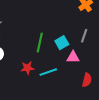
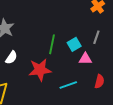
red star: (27, 68) -> (40, 70), size x1.6
cyan line: (48, 72) -> (68, 85), moved

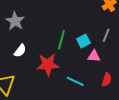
cyan line: (68, 85) -> (75, 81), turned 42

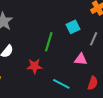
cyan square: (83, 41) -> (73, 27), moved
red star: (48, 65) -> (34, 66), size x0.7

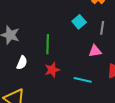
green line: (49, 42) -> (48, 44), moved

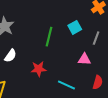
green line: (48, 44) -> (49, 37), moved

